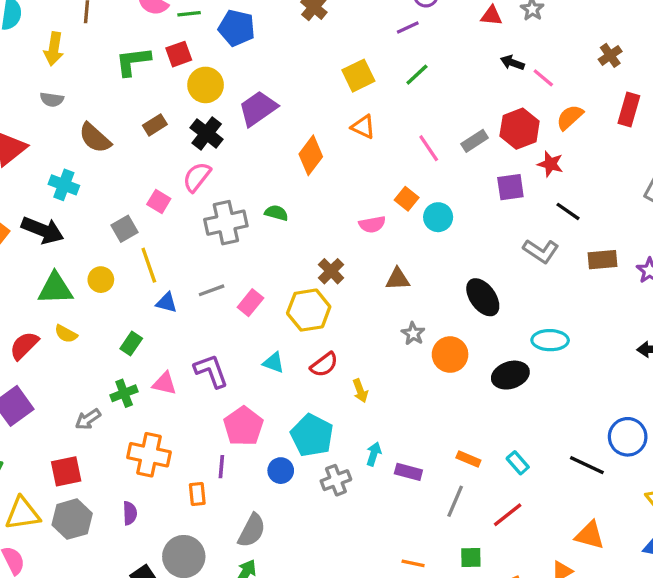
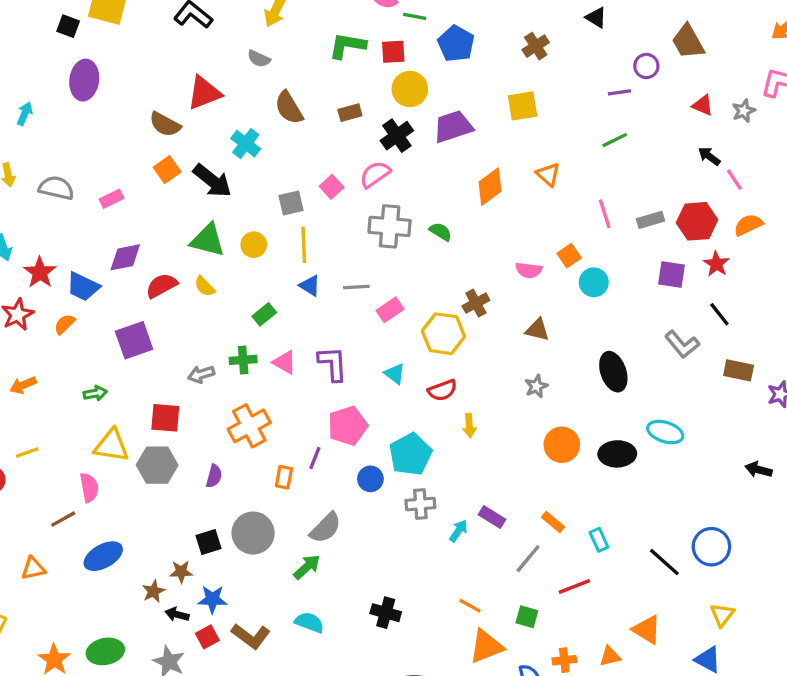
yellow square: (358, 76) -> (523, 106), moved
orange circle: (450, 355) -> (562, 445), moved
cyan arrow: (374, 454) -> (458, 531), moved
orange cross: (149, 455) -> (249, 426), turned 33

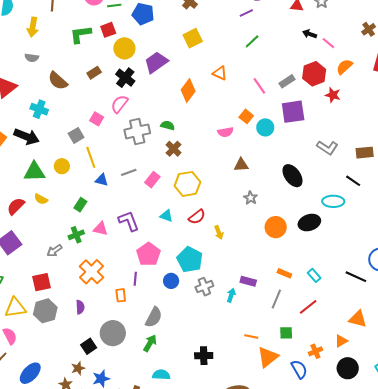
purple square: (672, 274) -> (293, 112), moved, size x1.4
brown cross: (476, 303) -> (173, 149), moved
black line: (719, 314) -> (353, 181), moved

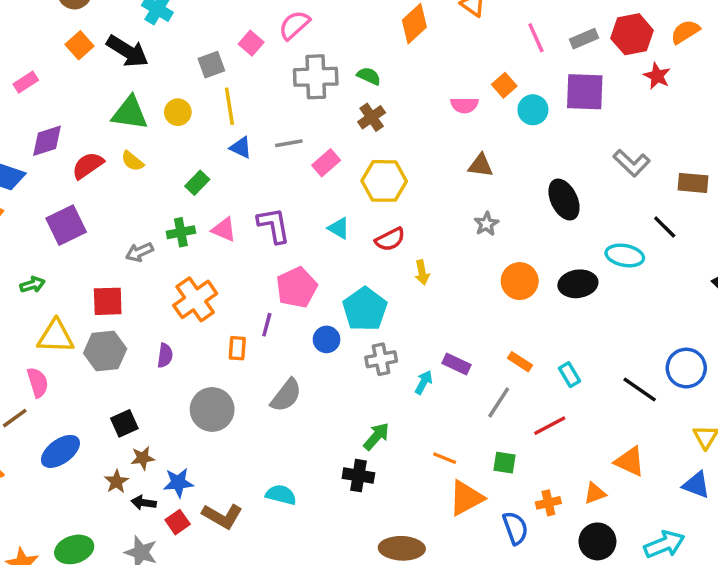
green arrow: (150, 343) -> (376, 436), moved
black square: (89, 346) -> (124, 423), moved

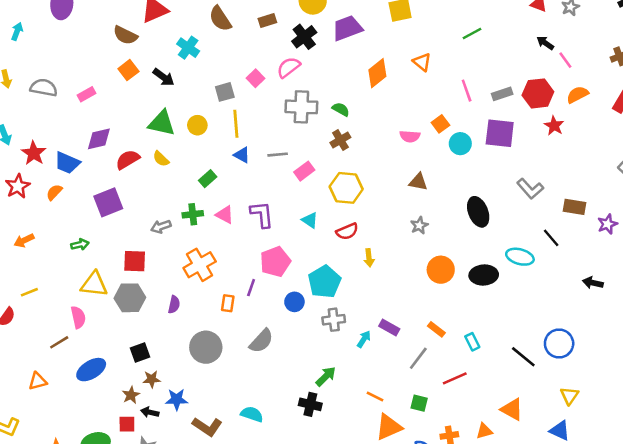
black arrow: (127, 51) -> (164, 77), size x0.7
red square: (178, 522) -> (127, 424), moved, turned 30

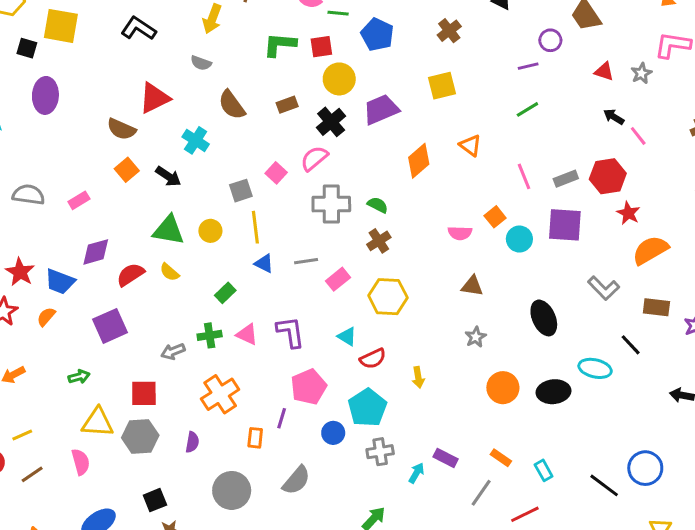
orange semicircle: (577, 95) -> (650, 250), moved, size x1.4
red semicircle: (347, 231) -> (373, 359), moved
brown line: (59, 342) -> (32, 474), moved

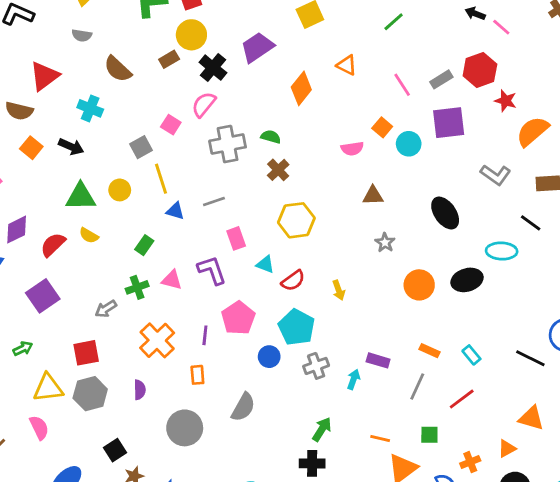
yellow circle: (339, 79) -> (191, 35), moved
pink rectangle: (338, 279) -> (236, 238), moved, turned -60
purple line: (282, 418) -> (205, 335), moved

